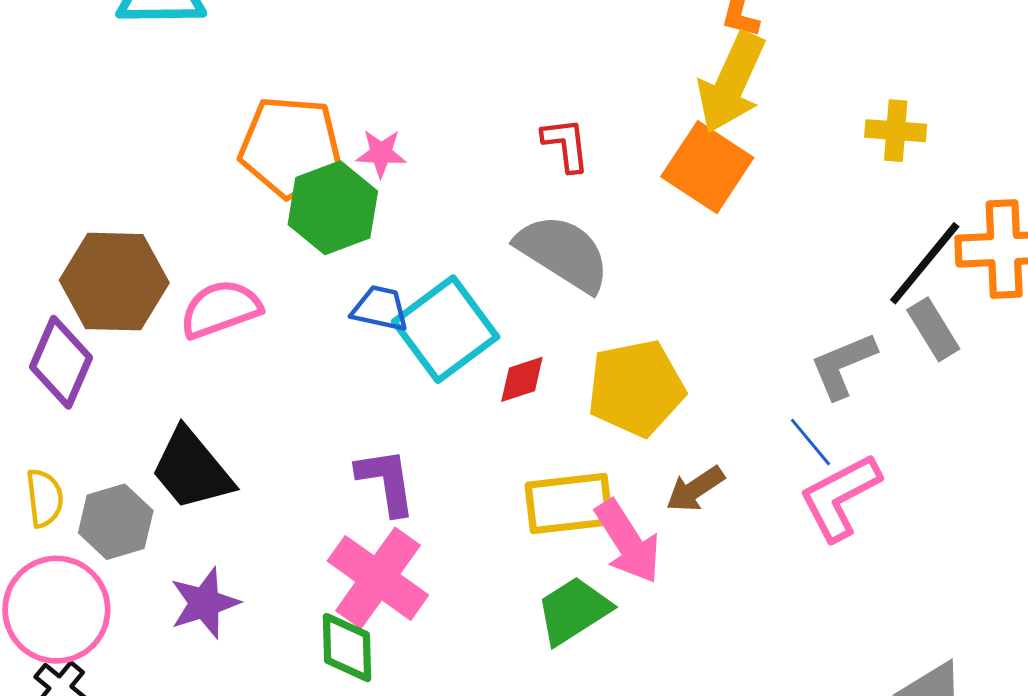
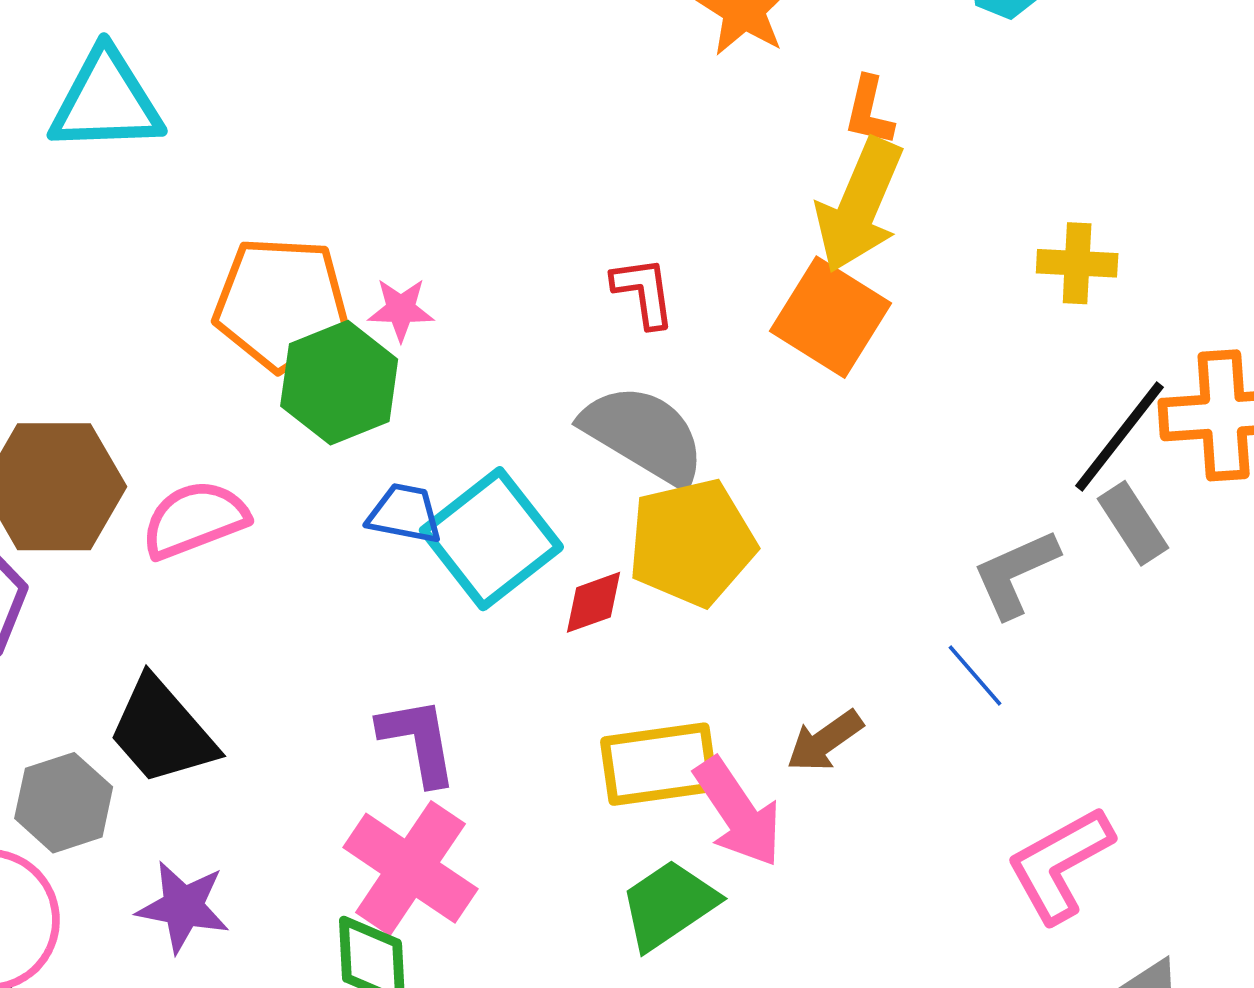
yellow pentagon: (636, 388) -> (692, 543), moved
pink L-shape: (840, 497) -> (1060, 864), moved
purple star: (205, 603) -> (183, 907), turned 30

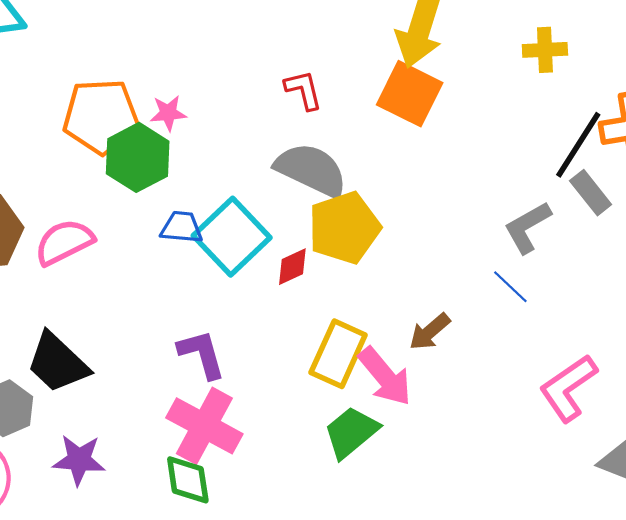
yellow rectangle: (659, 764) -> (338, 354), turned -52

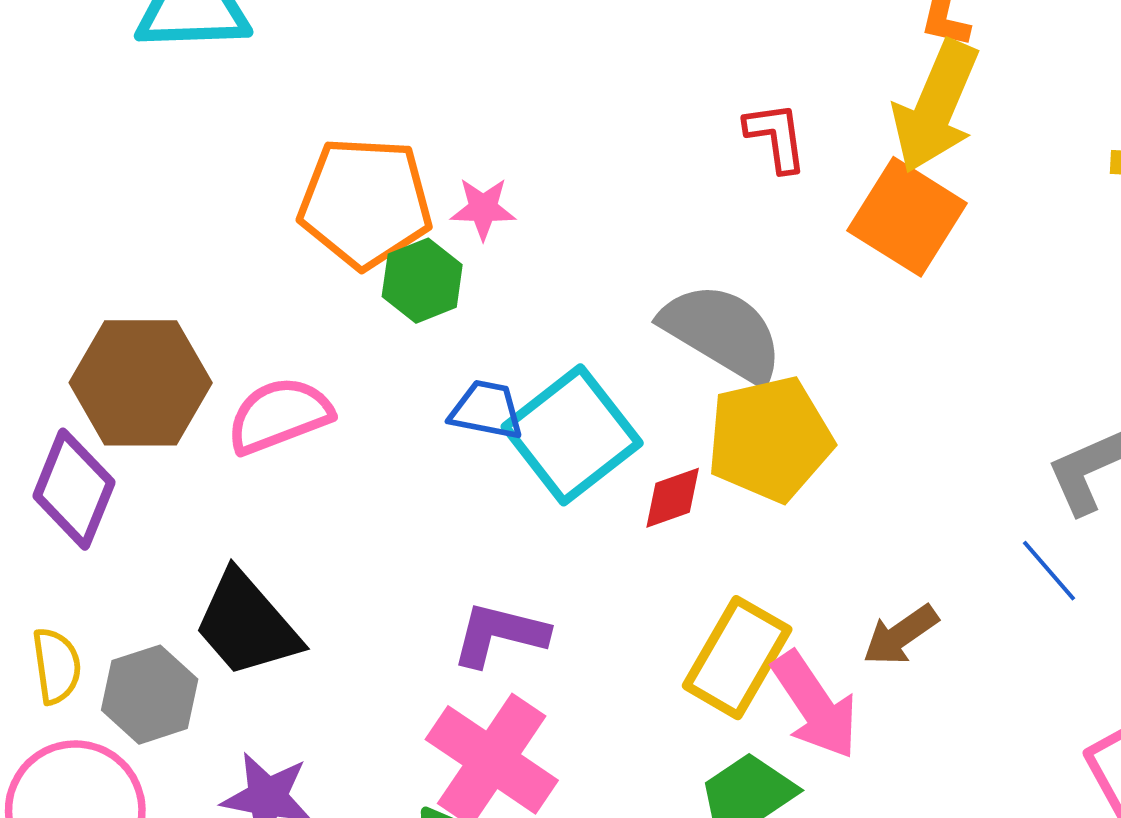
red L-shape: (303, 90) -> (776, 137), moved
green hexagon: (138, 157) -> (422, 281), size x0.7
purple L-shape: (202, 354) -> (499, 634), turned -66

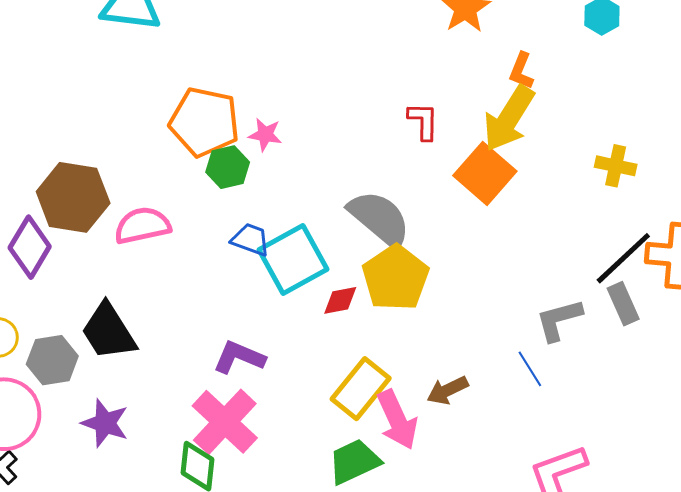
yellow pentagon: (770, 439) -> (395, 278), turned -30

